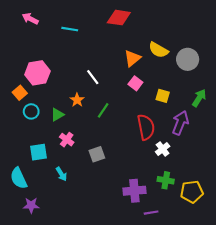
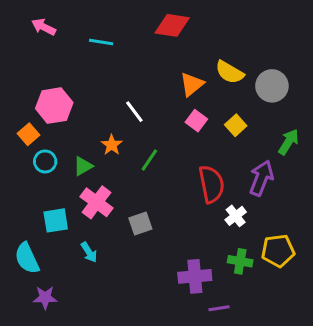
yellow square: (163, 96) -> (236, 125), moved, turned 32
pink cross: (67, 140) -> (97, 202), size x1.5
yellow pentagon: (192, 192) -> (278, 251), moved

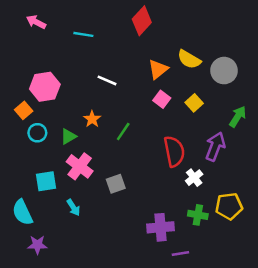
red diamond: (172, 25) -> (142, 21), turned -56
white line: (134, 112) -> (107, 80), moved, turned -30

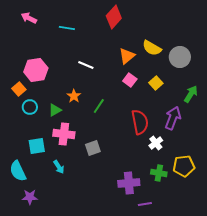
pink cross: (80, 166) -> (64, 134), turned -30

